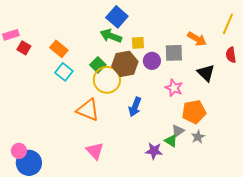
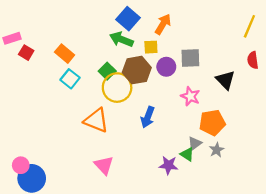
orange arrow: (197, 39) -> (163, 24), moved, turned -90

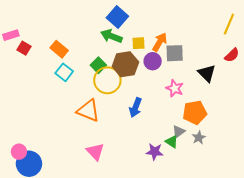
orange arrow: (163, 24) -> (160, 42), moved
red semicircle: (253, 60) -> (232, 55), turned -126

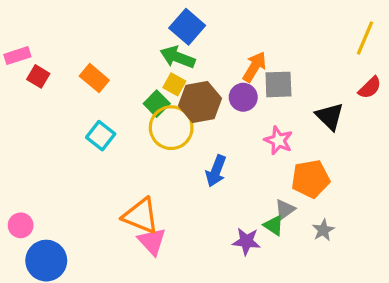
yellow square: (138, 43) -> (174, 84), moved, turned 32
cyan square: (64, 72) -> (101, 136), moved
orange triangle: (88, 110) -> (141, 216), moved
gray star: (199, 138) -> (323, 230), moved
pink circle: (19, 152) -> (21, 225), moved

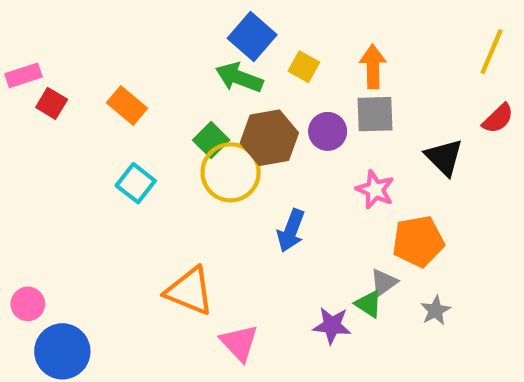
orange arrow: (254, 67) -> (373, 67), moved, turned -32
yellow square: (174, 84) -> (304, 67), moved
pink triangle: (152, 241) -> (239, 343), moved

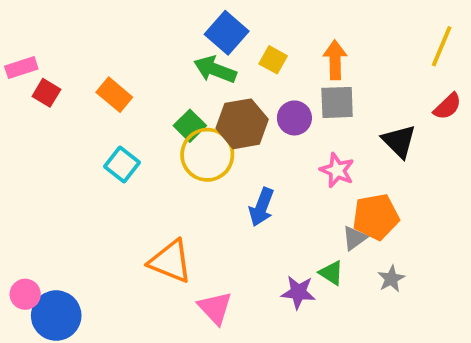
gray triangle: (384, 282) -> (354, 238), moved
pink circle: (28, 304) -> (25, 294), moved

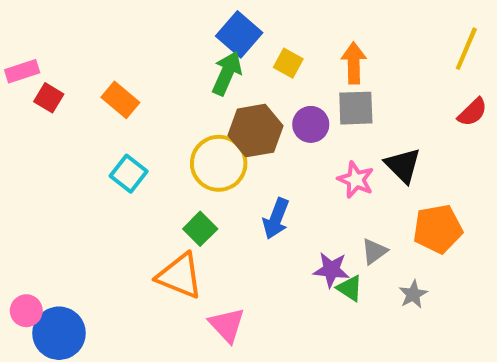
green arrow: (215, 70) -> (227, 73), turned 93
green square: (190, 126) -> (200, 229), moved
black triangle: (399, 141) -> (403, 165), moved
orange pentagon: (376, 217) -> (438, 229), moved
purple star: (298, 292) -> (331, 270), moved

